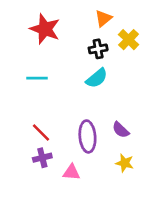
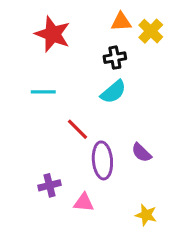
orange triangle: (103, 18) -> (121, 22), turned 36
yellow cross: (129, 40) -> (151, 31), moved
red line: (41, 133) -> (78, 129), moved
yellow star: (125, 163) -> (146, 215), moved

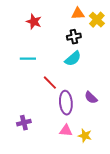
red star: (53, 34) -> (34, 22), size x0.7
purple cross: (49, 185) -> (24, 123), moved
pink triangle: (84, 202) -> (66, 131), moved
yellow star: (146, 215) -> (85, 136), moved

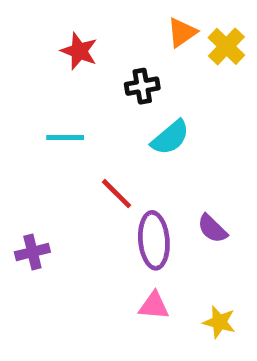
orange triangle: (78, 14) -> (182, 32), turned -32
black cross: (74, 37) -> (142, 86), moved
purple cross: (24, 123) -> (32, 252), moved
yellow star: (85, 136) -> (219, 322), moved

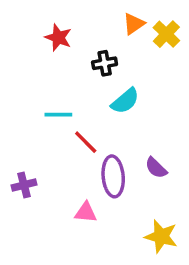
cyan line: (65, 138) -> (58, 115), moved
pink triangle: (154, 306) -> (86, 212), moved
yellow star: (219, 322) -> (161, 236), size x1.4

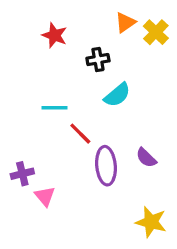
pink triangle: (86, 212) -> (45, 196), moved, turned 45

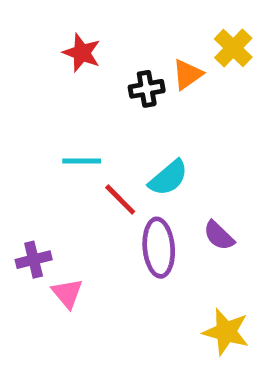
orange triangle: (125, 23) -> (188, 74), moved
cyan semicircle: (117, 95) -> (168, 178), moved

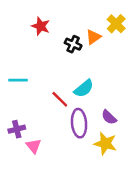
black cross: (147, 89) -> (73, 44), turned 35
cyan line: (82, 161) -> (18, 80), moved
yellow star: (226, 332) -> (105, 144), moved

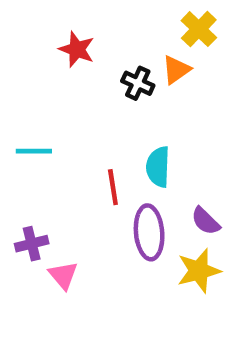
yellow cross: (116, 24) -> (199, 29), moved
cyan semicircle: (84, 88) -> (158, 167), turned 132
red line: (60, 99) -> (113, 187), turned 36
yellow star: (105, 144) -> (199, 271), turned -30

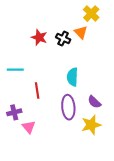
red star: (77, 49) -> (39, 37), moved
orange triangle: (176, 70) -> (81, 32), turned -40
red line: (113, 187) -> (37, 90), moved

